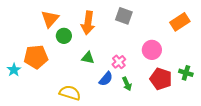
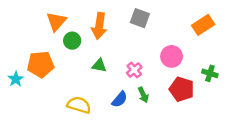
green cross: (186, 73) -> (210, 73), moved
blue semicircle: (106, 79) -> (120, 99), moved

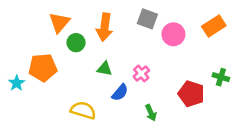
pink circle: (172, 56) -> (173, 34), moved
green arrow: (143, 95) -> (151, 113), moved
blue semicircle: (120, 99) -> (120, 93), moved

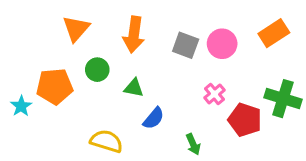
gray square: (147, 19) -> (186, 45), moved
green circle: (76, 43) -> (97, 70), moved
pink cross: (141, 74) -> (214, 94), moved
green cross: (221, 77) -> (283, 99), size x1.6

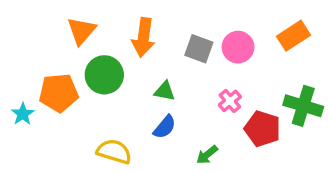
green circle: (97, 70) -> (104, 75), size x1.5
green triangle: (134, 88) -> (165, 91), moved
green arrow: (193, 144) -> (207, 155), turned 75

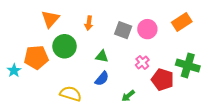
orange arrow: (143, 37) -> (89, 23), size x0.6

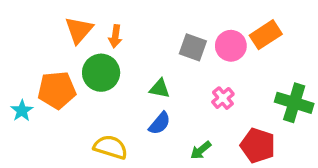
orange rectangle: (182, 22) -> (266, 35), moved
orange arrow: (89, 23) -> (115, 36), moved
red pentagon: (163, 80) -> (258, 145), moved

